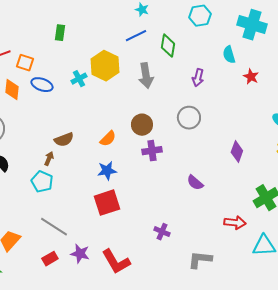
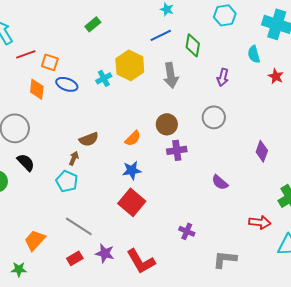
green rectangle: (60, 33) -> (93, 24), moved, turned 42
red square: (107, 203) -> (132, 202), turned -32

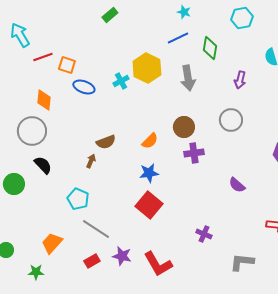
green rectangle: (93, 24) -> (110, 15), moved
orange diamond: (37, 89) -> (44, 100), moved
cyan pentagon: (67, 181) -> (78, 199), moved

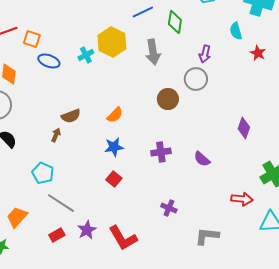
gray circle: (231, 120) -> (196, 79), moved
brown circle: (184, 127) -> (168, 99), moved
purple cross: (194, 153) -> (161, 152), moved
red square: (149, 205) -> (114, 179), size x0.6
purple star: (122, 256) -> (87, 230), turned 30

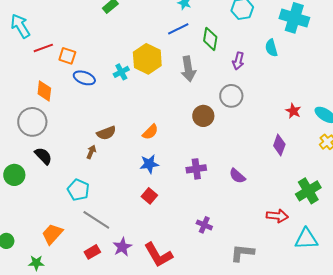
red star: (258, 53) -> (293, 111), moved
purple arrow: (205, 54) -> (238, 61), moved

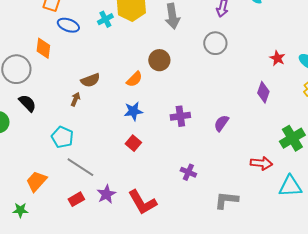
orange diamond: (44, 91) -> (43, 48), moved
brown circle: (203, 116) -> (159, 60), moved
purple semicircle: (237, 176) -> (221, 123), turned 84

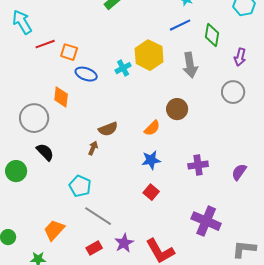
purple cross: (188, 172) -> (206, 221), size x1.8

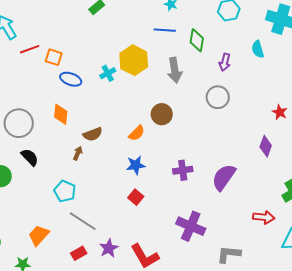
blue line: (180, 25) -> (165, 30), turned 30
orange diamond: (61, 97) -> (61, 114), moved
purple semicircle: (239, 172) -> (224, 177), size x1.6

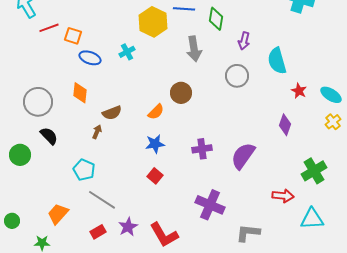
cyan semicircle: (258, 49) -> (277, 61), moved, size x1.5
yellow hexagon: (134, 60) -> (153, 22), moved

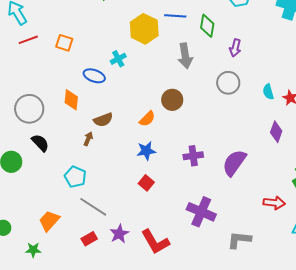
red line: (49, 28) -> (28, 40), moved
blue ellipse: (90, 58) -> (94, 76), moved
cyan semicircle: (277, 61) -> (268, 92), moved, size x0.6

